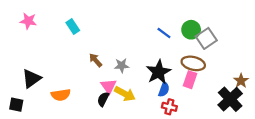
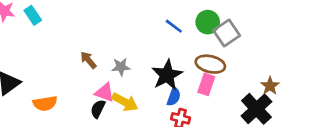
cyan rectangle: (73, 26) -> (33, 15), moved
pink triangle: (109, 86) -> (105, 93), turned -35

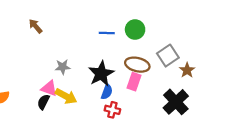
blue line: (174, 26) -> (107, 33), turned -35
gray square: (227, 33) -> (168, 56), moved
brown arrow: (88, 60) -> (36, 26), moved
brown star: (270, 86) -> (187, 70), moved

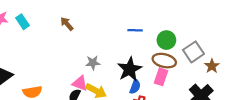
green circle: (135, 30) -> (166, 40), moved

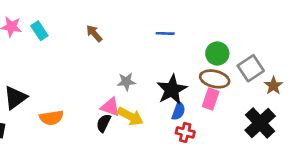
blue line: (135, 30) -> (165, 33), moved

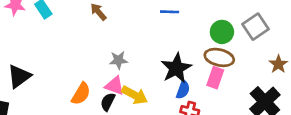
gray square: (251, 68) -> (256, 27), moved
gray star: (126, 82) -> (119, 60), moved
orange semicircle: (51, 118) -> (81, 94), moved, turned -50

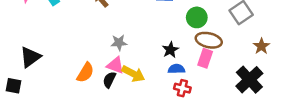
green circle: (222, 32) -> (197, 17), moved
black star: (176, 68) -> (170, 50), size x0.6
blue semicircle: (183, 90) -> (176, 69), turned -112

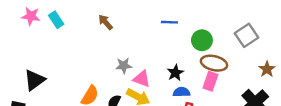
pink triangle: (115, 65) -> (142, 79), moved

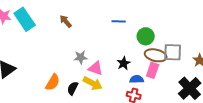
cyan rectangle: (56, 20) -> (25, 19), size x1.6
gray square: (247, 35) -> (173, 52), moved, turned 36
blue semicircle: (181, 92) -> (137, 79), moved

